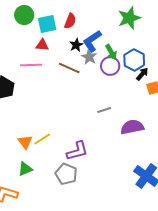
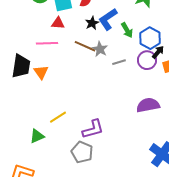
gray star: (89, 57) -> (100, 49), moved
purple circle: (110, 66) -> (147, 60), moved
gray line: (104, 110) -> (119, 62), moved
orange triangle: (25, 142) -> (41, 72), moved
green triangle: (25, 169) -> (37, 136), moved

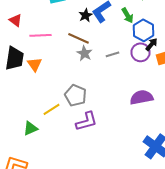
red triangle: (58, 23) -> (16, 20), moved, turned 32
green arrow: (127, 30) -> (128, 15), moved
gray star: (100, 49) -> (84, 53), moved
gray pentagon: (82, 152) -> (76, 95), moved

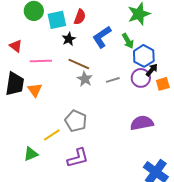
black star: (86, 15) -> (69, 39), moved
purple L-shape: (86, 121) -> (78, 158), moved

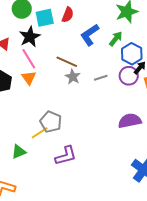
black star: (69, 39) -> (30, 37), moved, size x1.5
green arrow: (128, 41) -> (116, 39), turned -112
pink line: (41, 61) -> (29, 59), turned 60
orange triangle: (35, 90) -> (29, 78), moved
gray pentagon: (76, 121) -> (51, 122), moved

